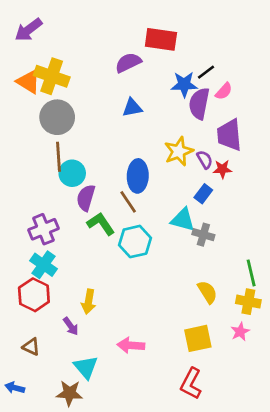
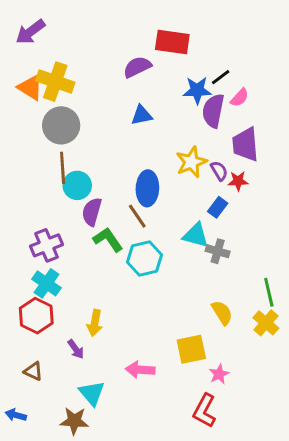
yellow cross: (248, 302) -> (266, 323), turned 30
pink star: (240, 332) -> (219, 374), moved
yellow square: (198, 338) -> (191, 349), moved

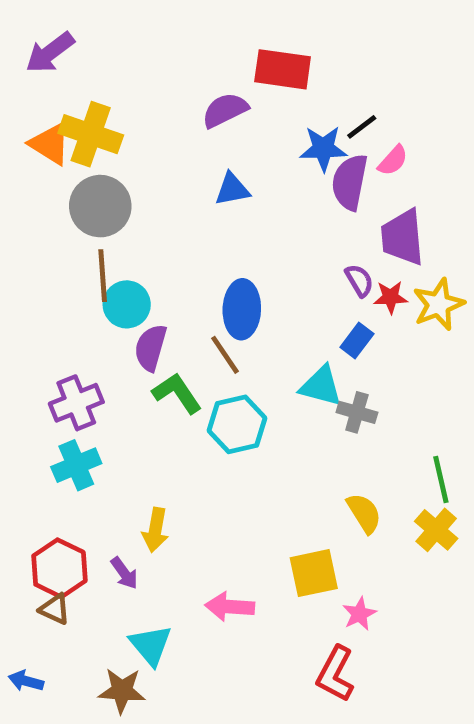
yellow star: (191, 162) -> (438, 304), moved
cyan cross: (46, 283) -> (76, 465), turned 32
red hexagon: (36, 316) -> (59, 568), moved

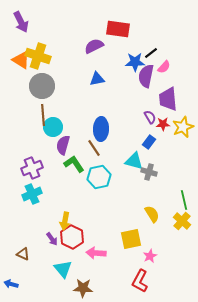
purple arrow: (50, 53) -> (21, 22), turned -80
red hexagon: (59, 568) -> (72, 237), moved
brown star: (122, 691) -> (83, 288), moved

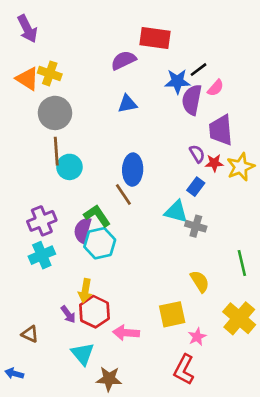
yellow cross: (38, 56) -> (50, 73), size x0.7
purple semicircle: (63, 145) -> (83, 230), moved
cyan hexagon: (99, 177) -> (100, 243), moved
yellow cross: (182, 221) -> (239, 318), moved, size x1.4

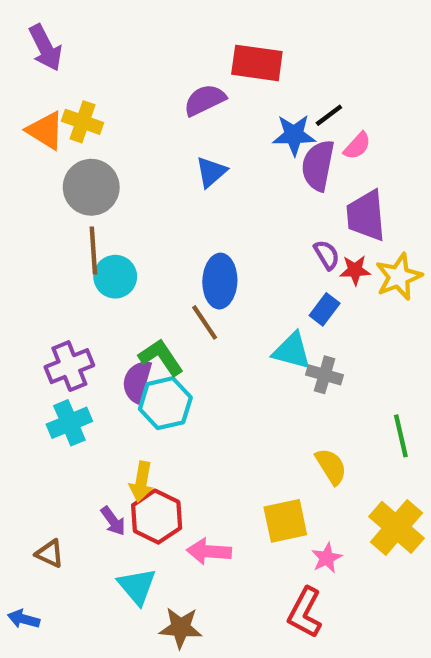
blue triangle: (127, 104) -> (211, 172), turned -30

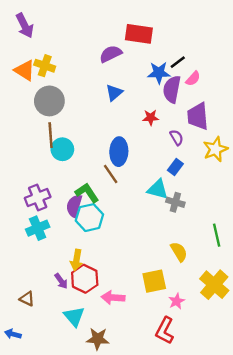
red star: (355, 270) -> (151, 117), moved

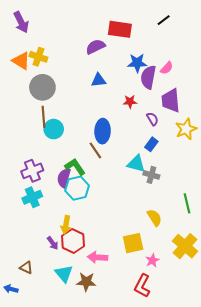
black line: (178, 62) -> (164, 20), moved
blue triangle: (114, 93) -> (98, 80), turned 35
brown triangle: (27, 299) -> (26, 268), moved
brown star: (98, 339) -> (86, 282), moved

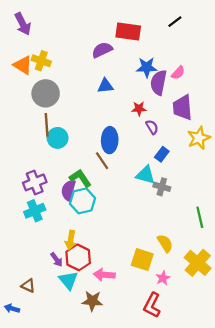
purple semicircle: (152, 119) -> (152, 127), moved
yellow semicircle: (154, 218) -> (165, 243), moved
yellow square: (133, 243) -> (142, 260), turned 30
cyan triangle: (64, 274) -> (68, 280), moved

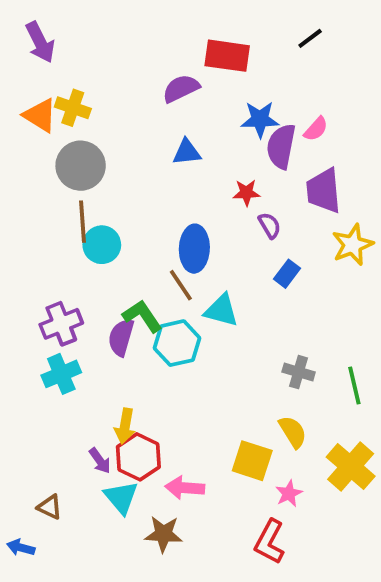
cyan triangle: (146, 175) -> (221, 310), moved
gray cross: (162, 187) -> (299, 372), moved
cyan hexagon: (83, 201) -> (177, 343), moved

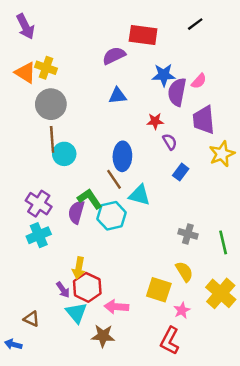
purple cross: (61, 324) -> (39, 204), turned -35

